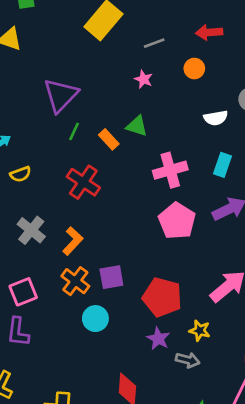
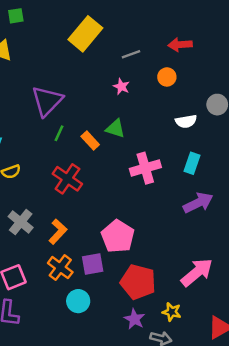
pink pentagon: (177, 221) -> (118, 236), moved

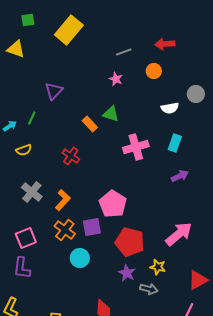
yellow rectangle: (85, 34) -> (69, 30), moved
purple triangle: (47, 101) -> (54, 91), size x0.7
green line: (59, 133) -> (32, 118), moved
red cross: (67, 179) -> (71, 156), size x0.7
purple arrow: (198, 203) -> (180, 176), size x0.7

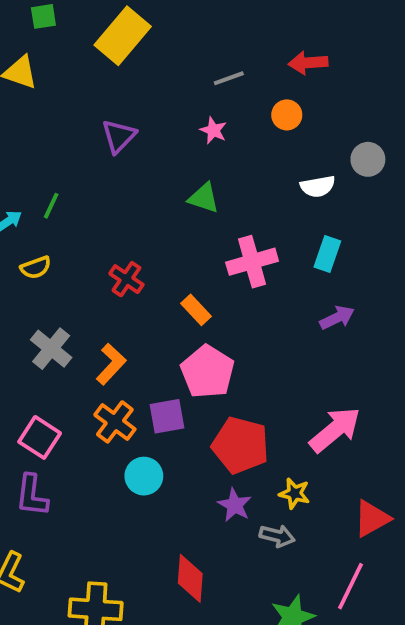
purple triangle: (54, 91) -> (119, 136), moved
orange rectangle: (90, 124) -> (196, 310), moved
pink square: (26, 238) -> (40, 437), turned -35

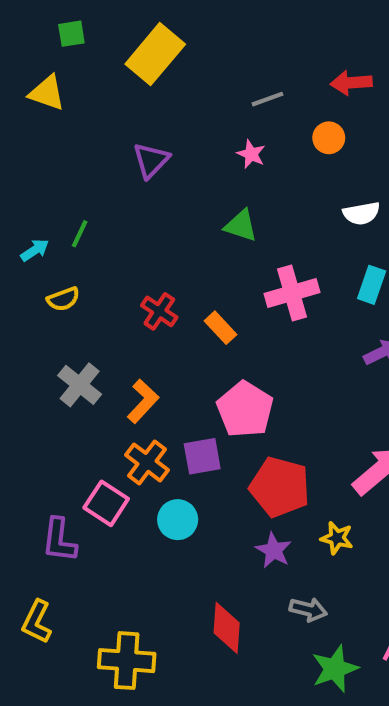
orange rectangle: (196, 310) -> (221, 328), moved
pink square: (40, 437) -> (106, 503), moved
gray arrow: (277, 536) -> (308, 609), moved

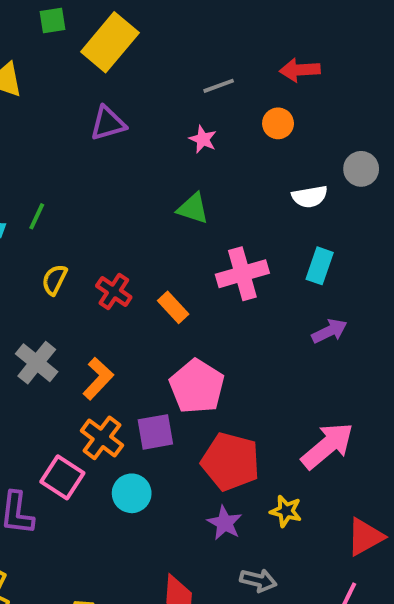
green square: (71, 34) -> (53, 21), moved
purple triangle: (151, 160) -> (108, 123), moved, turned 30
yellow semicircle: (63, 299) -> (54, 280), moved, turned 136

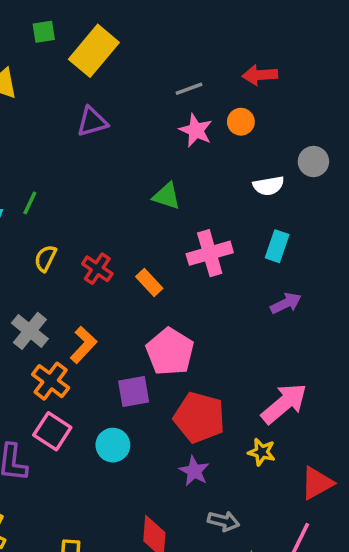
pink star: (203, 139) -> (196, 130), moved, size x1.4
orange cross: (102, 438) -> (51, 381), moved
yellow star: (286, 511) -> (262, 452), moved

